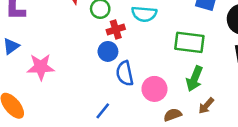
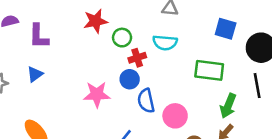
pink star: (41, 67) -> (97, 94), moved
green arrow: (195, 79) -> (228, 106), moved

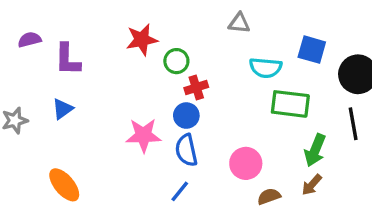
cyan semicircle: (165, 43) -> (266, 68), moved
blue semicircle: (146, 101) -> (186, 150), moved

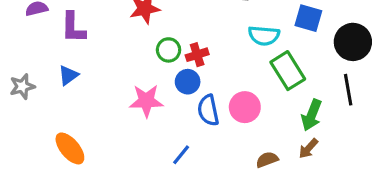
green circle: (176, 61) -> (169, 50), moved
green rectangle: (290, 104) -> (288, 71), turned 51
blue semicircle: (186, 150) -> (208, 110), moved
pink circle: (246, 163) -> (245, 107), moved

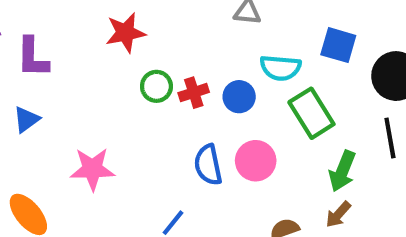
blue circle: (188, 82) -> (239, 97), moved
pink star: (146, 101) -> (92, 169), moved

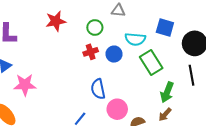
green circle: (156, 86) -> (95, 27), moved
pink circle: (256, 161) -> (117, 109), moved
pink star: (92, 169) -> (25, 85), moved

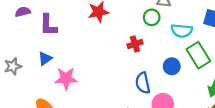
green circle: (95, 27) -> (152, 17), moved
blue circle: (114, 54) -> (172, 66), moved

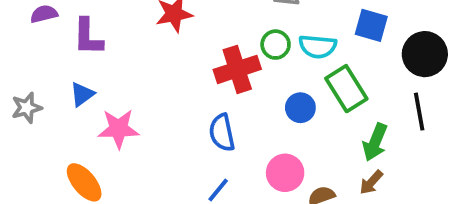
green circle: (152, 17) -> (276, 45), moved
red cross: (135, 44) -> (237, 69), size x1.6
blue semicircle: (143, 83) -> (222, 133), moved

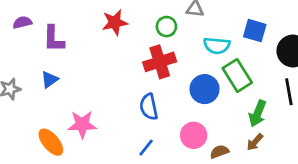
green circle: (276, 45) -> (166, 27), moved
blue circle: (300, 108) -> (205, 89), size x1.4
pink star: (119, 129) -> (82, 124), moved

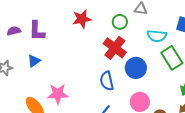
purple semicircle: (22, 22) -> (14, 31), moved
red cross: (160, 62) -> (115, 48), turned -35
blue circle: (205, 89) -> (136, 68), moved

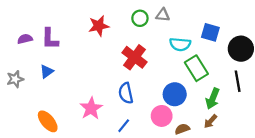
green circle: (120, 22) -> (140, 18), moved
blue circle: (136, 68) -> (175, 94), moved
pink star: (58, 94) -> (91, 108), moved, turned -30

